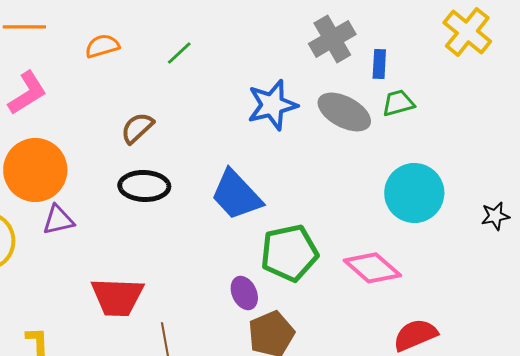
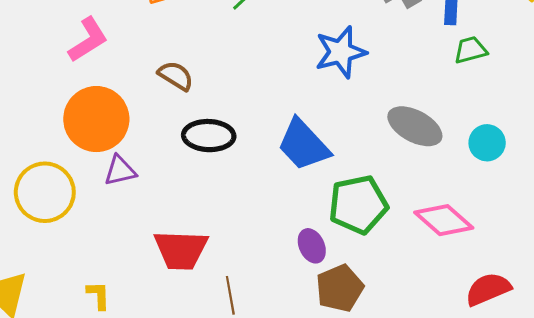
gray ellipse: (344, 112) -> (415, 126), moved
brown semicircle: (137, 128) -> (176, 76), moved, turned 75
cyan circle: (414, 193) -> (487, 143), size x0.6

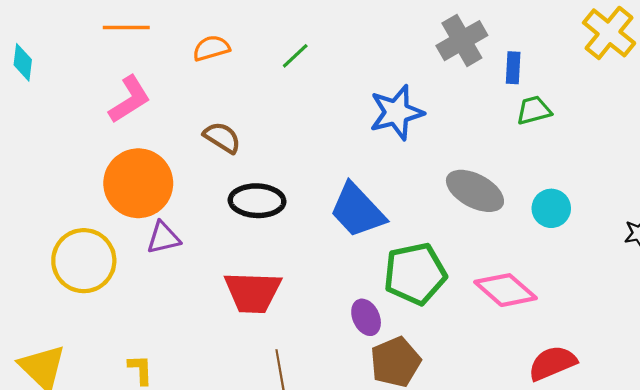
red trapezoid: (181, 250) -> (253, 292), moved

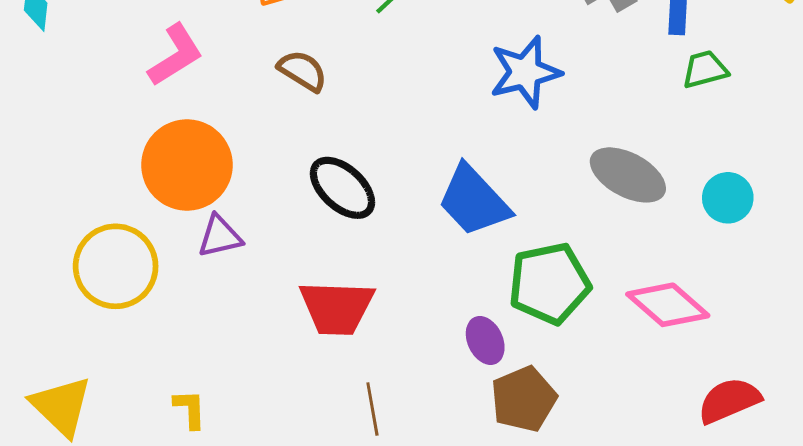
brown semicircle: (222, 138) -> (303, 71), moved
black ellipse: (257, 201) -> (342, 188), turned 40

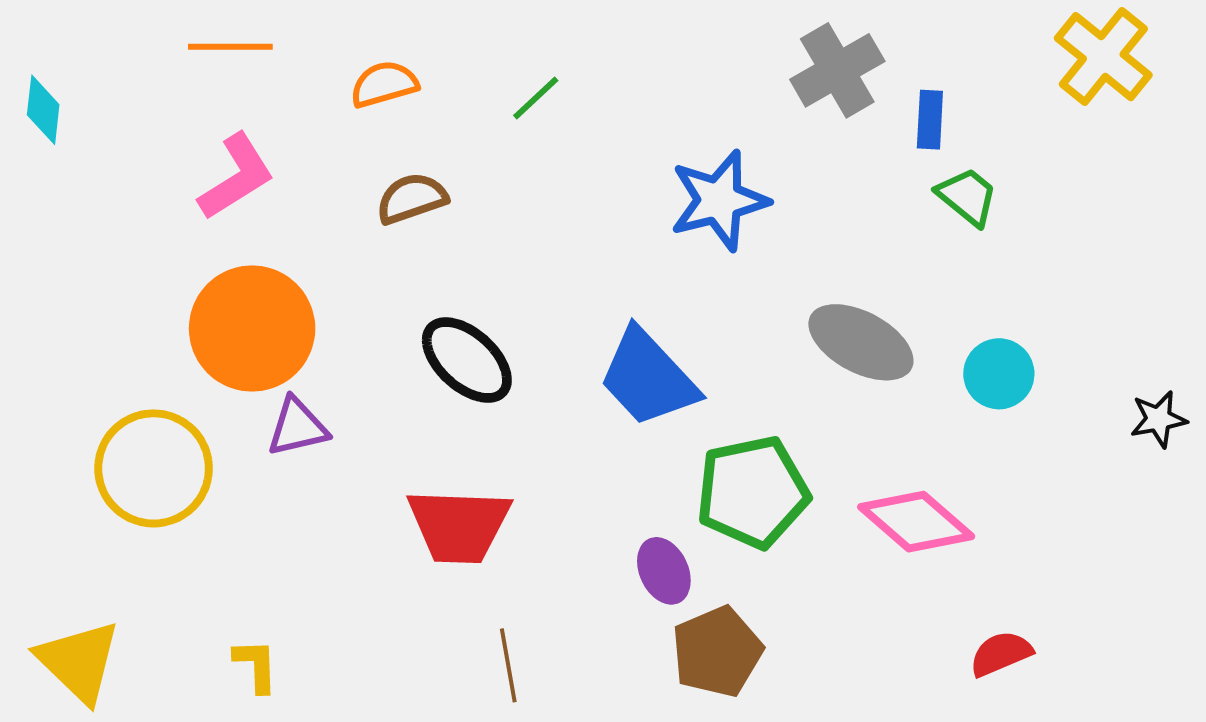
green trapezoid: (705, 69) -> (967, 196), turned 54
brown semicircle: (303, 71) -> (412, 198), turned -51
red semicircle: (729, 400) -> (1001, 654), size x0.7

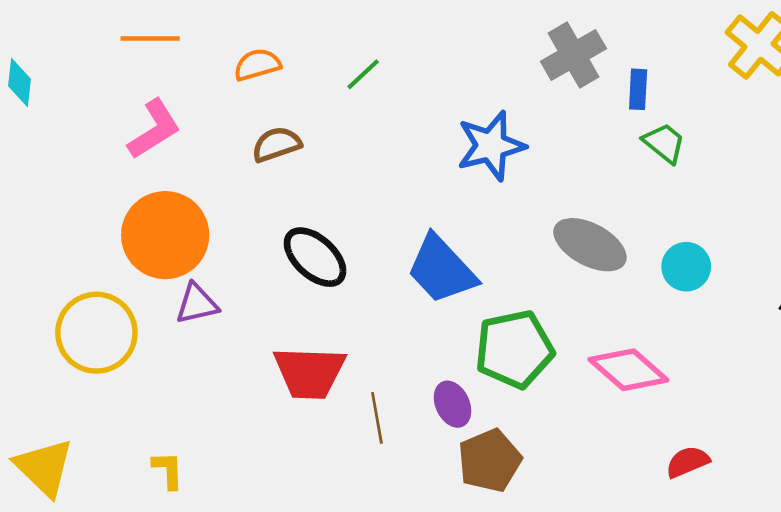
brown line: (508, 665) -> (377, 418), moved

